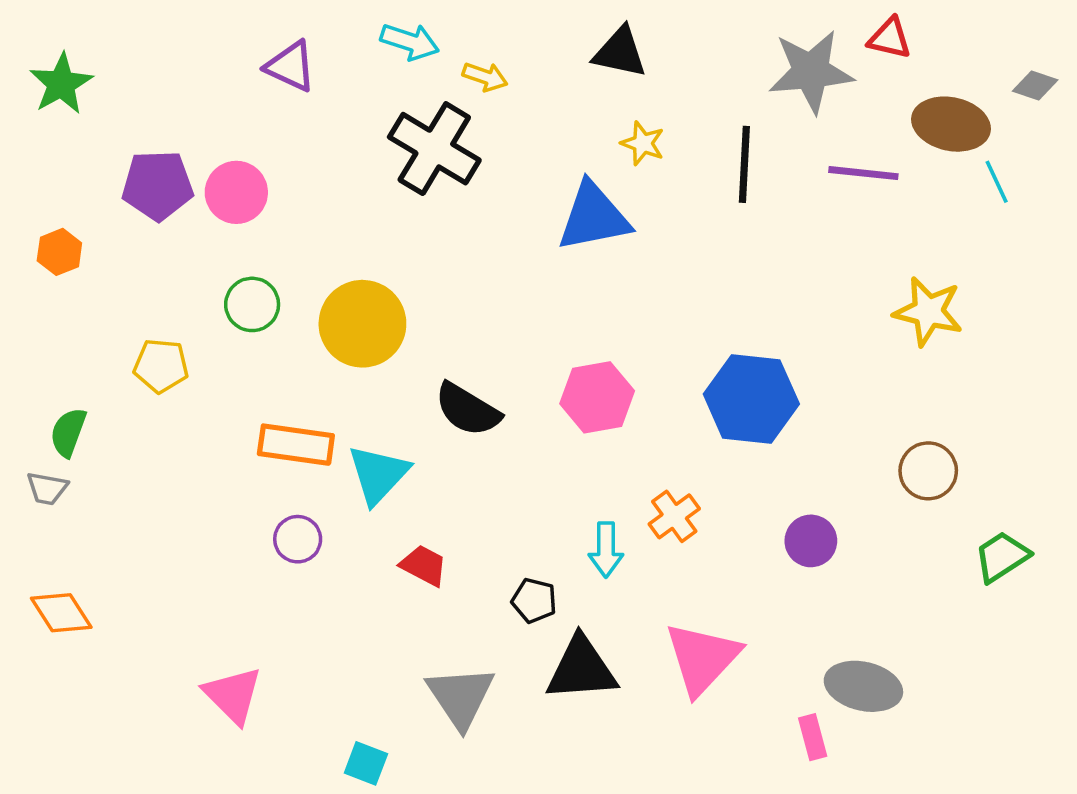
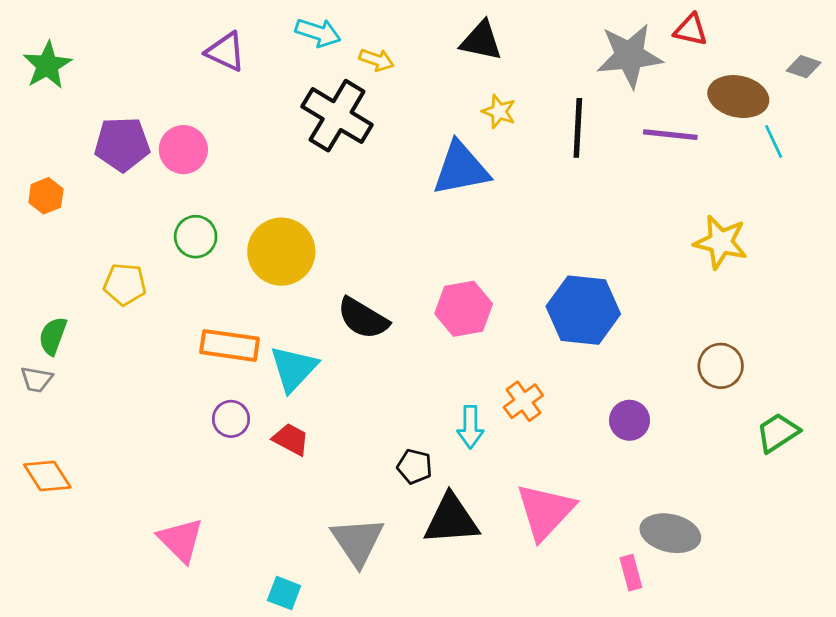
red trapezoid: (424, 565) -> (291, 439), moved

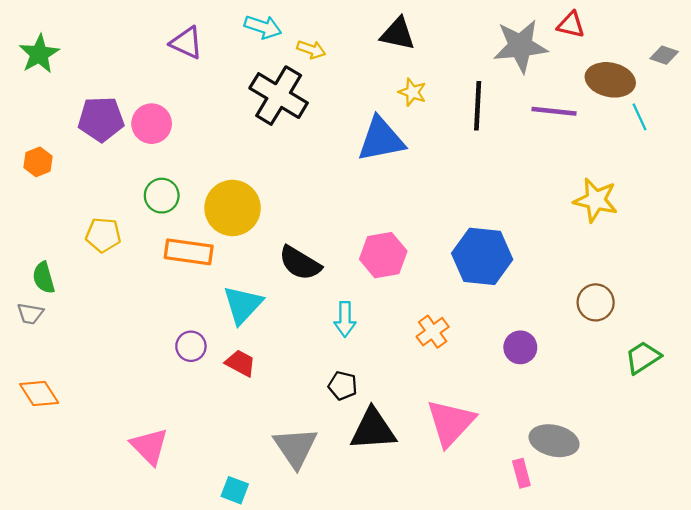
green semicircle: (53, 336) -> (44, 278), turned -36
orange rectangle: (230, 345) -> (189, 252), moved
cyan arrow: (470, 427) -> (345, 319), moved

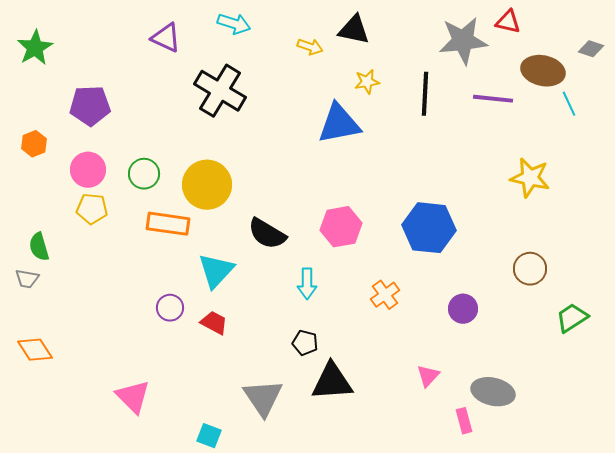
yellow arrow: (311, 49) -> (310, 47), moved
yellow star: (412, 92) -> (367, 82), turned -30
black cross: (279, 96) -> (220, 91), moved
pink circle: (152, 124) -> (88, 170), moved
pink triangle: (451, 423) -> (428, 376), moved, size x0.5

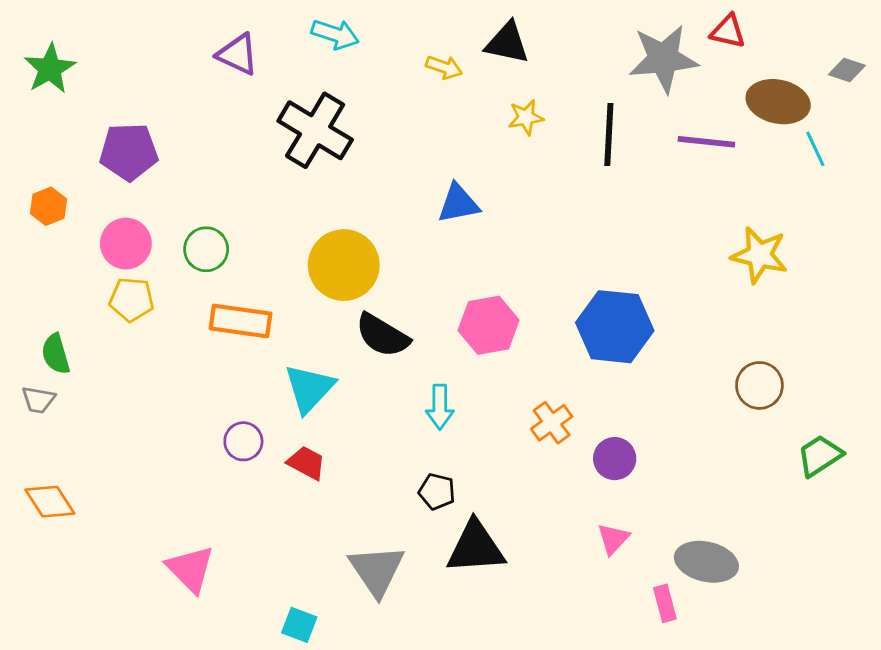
blue triangle: (339, 124) -> (458, 203), moved, size x0.7
yellow circle: (207, 185) -> (344, 265), moved
purple circle: (463, 309) -> (615, 459), moved

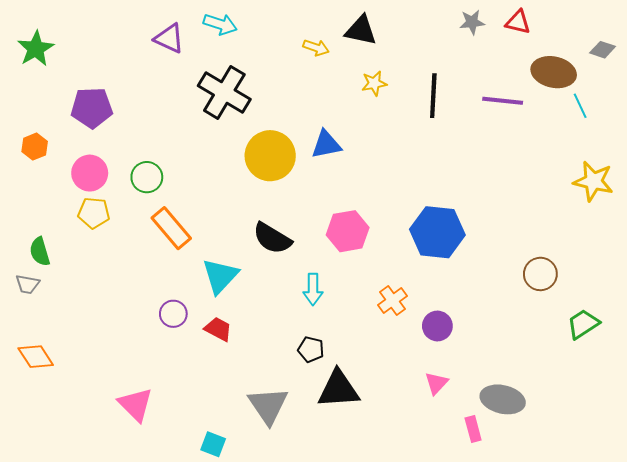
cyan arrow: (335, 34) -> (220, 24), moved
gray star: (663, 59) -> (472, 22), moved, size x0.5
yellow star: (759, 255) -> (593, 181), moved
yellow circle: (344, 265) -> (270, 156), moved
orange rectangle: (241, 321) -> (171, 228), turned 42

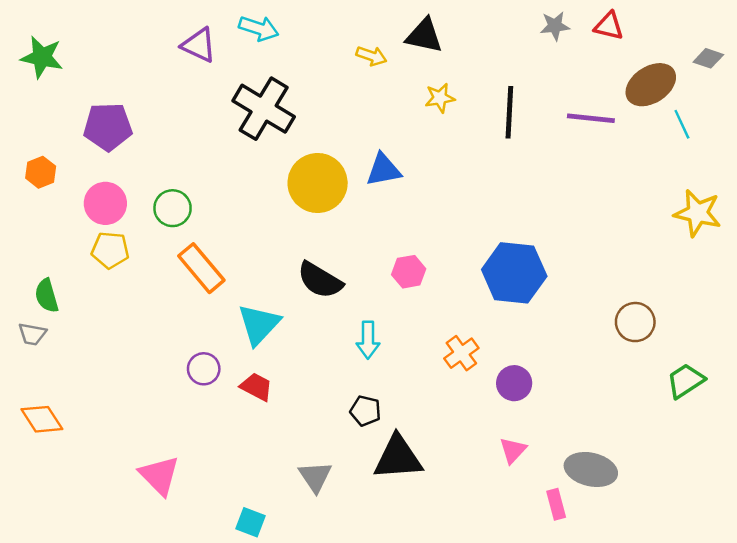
green star: (36, 49) -> (42, 57), turned -30
brown ellipse: (554, 72) -> (651, 85), turned -45
pink hexagon: (348, 231) -> (409, 272), size x0.7
gray triangle: (268, 406) -> (315, 477), size x0.7

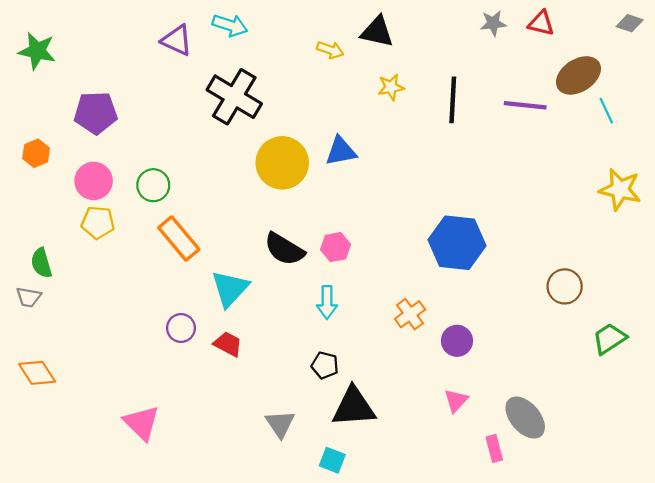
gray diamond: (708, 58) -> (630, 23), moved
pink hexagon: (409, 272) -> (335, 247), moved
gray ellipse: (591, 469) -> (525, 418), turned 36
cyan square: (250, 522) -> (332, 460), moved

